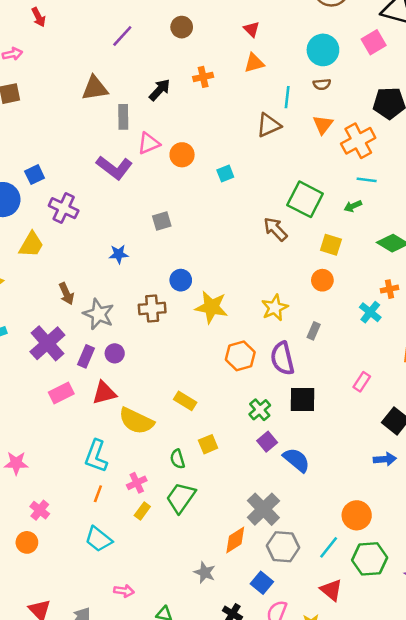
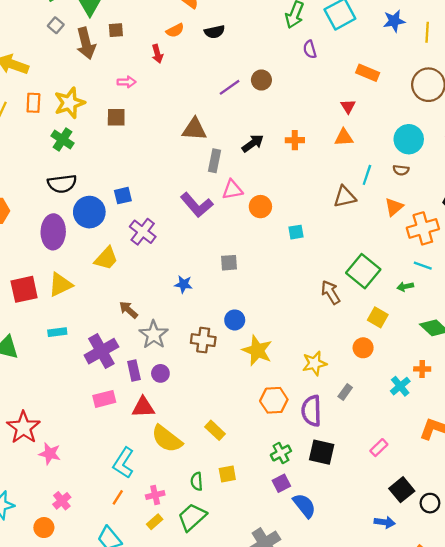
brown circle: (182, 27) -> (261, 80), moved
brown arrow: (66, 294) -> (128, 310), turned 144
purple rectangle: (86, 356) -> (134, 371), turned -48

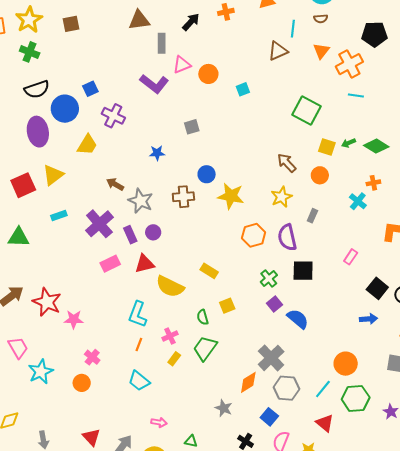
green arrow: (405, 287) -> (349, 143), moved
brown arrow: (331, 292) -> (287, 163), moved

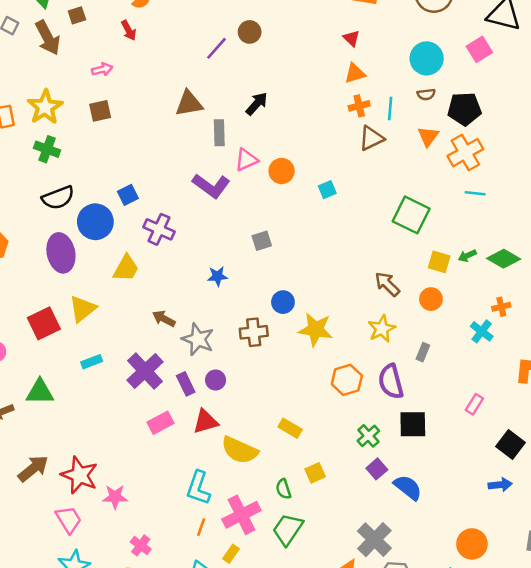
orange cross: (226, 12) -> (359, 106), moved
black pentagon: (374, 34) -> (464, 109), moved
pink cross: (170, 336) -> (241, 515), size x1.8
pink trapezoid: (18, 348) -> (69, 519), moved
yellow rectangle: (174, 359) -> (231, 554), moved

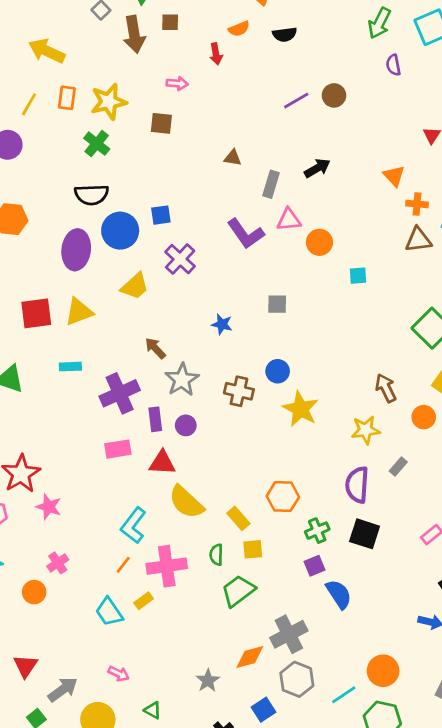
orange triangle: (355, 73) -> (394, 176), moved, turned 45
brown triangle: (189, 103) -> (233, 158), moved, size x0.6
orange hexagon: (347, 380) -> (283, 497), moved
yellow rectangle: (290, 428) -> (238, 518), moved
green trapezoid: (288, 529) -> (238, 591), moved

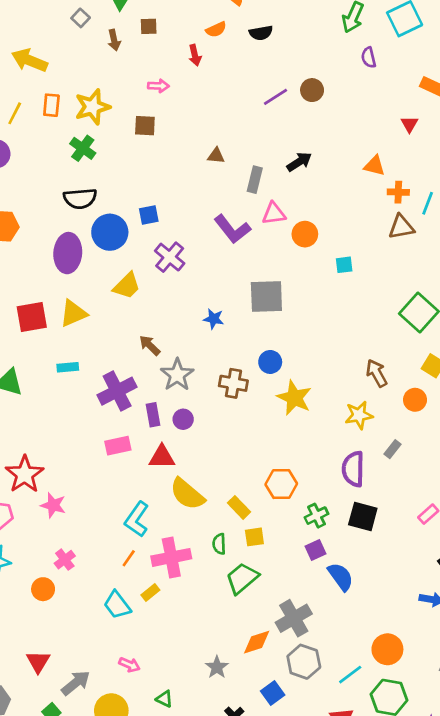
brown arrow: (134, 34) -> (114, 40), size x0.6
orange triangle: (394, 176) -> (374, 166), turned -30
gray square: (277, 304) -> (266, 296), size x1.8

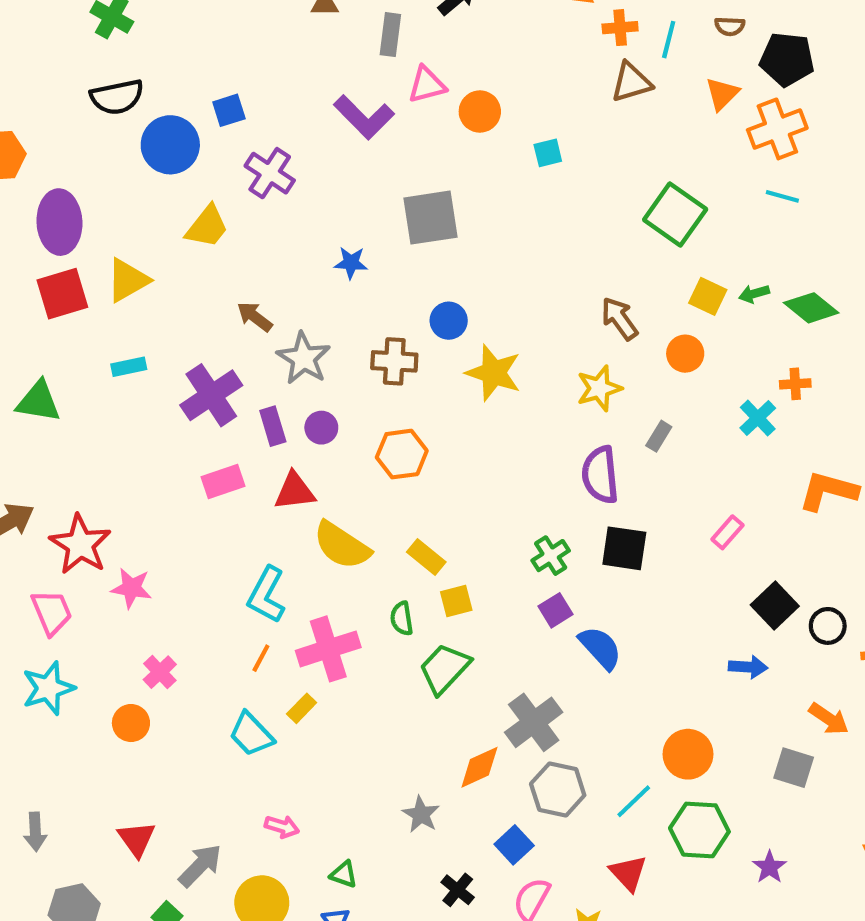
purple ellipse: (68, 253) -> (59, 222), moved
orange hexagon: (281, 484) -> (402, 454), moved

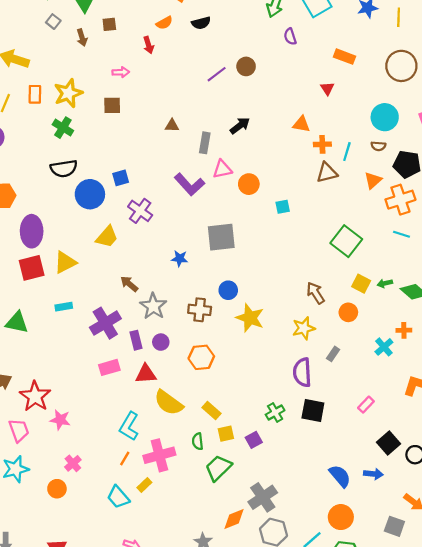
purple square: (556, 610) -> (254, 440), moved
blue semicircle: (600, 648) -> (340, 476), moved

